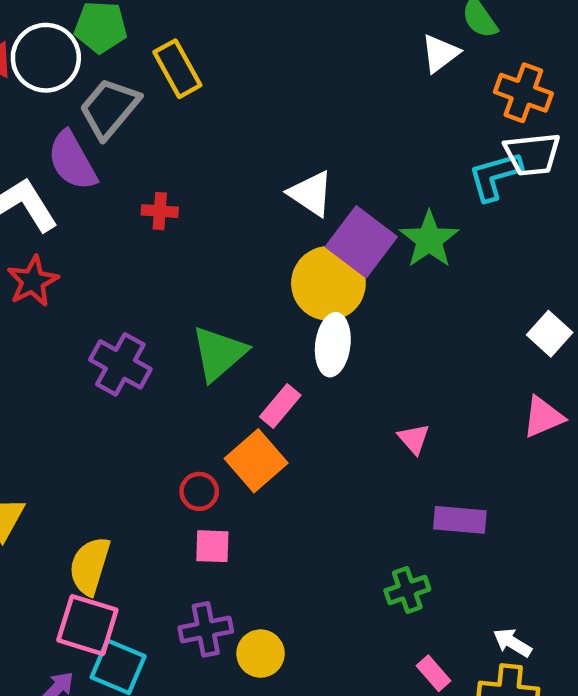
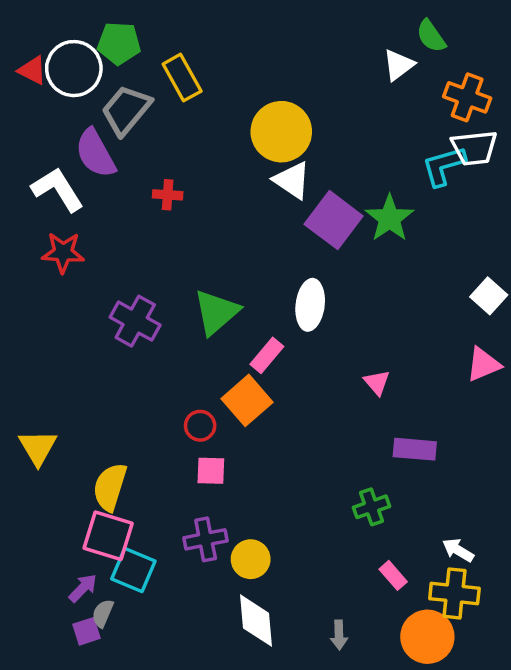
red star: (33, 281) -> (63, 253), turned 30
yellow circle: (328, 283) -> (281, 132), moved

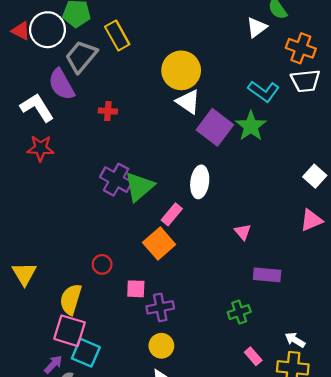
cyan L-shape: (444, 166) -> (264, 91), moved, turned -128
purple cross: (135, 321) -> (116, 180), moved
red circle: (200, 426) -> (102, 264), moved
purple cross: (206, 539) -> (160, 307), moved

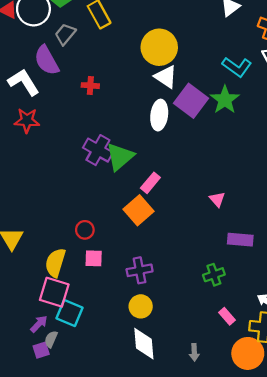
gray trapezoid: (81, 56) -> (65, 34), size x0.7
white ellipse: (200, 182) -> (159, 115), moved
pink square: (136, 289) -> (94, 258), moved

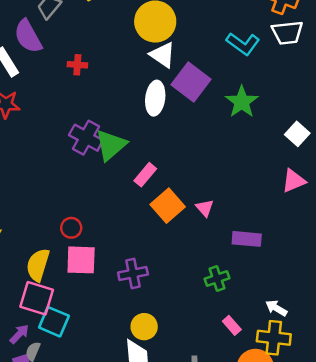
green star: (225, 100) -> (242, 102), moved
pink triangle: (217, 199) -> (205, 208), moved
orange square: (138, 210) -> (168, 206), moved
pink square: (94, 258) -> (81, 260), size x1.5
yellow circle: (141, 306) -> (144, 327), moved

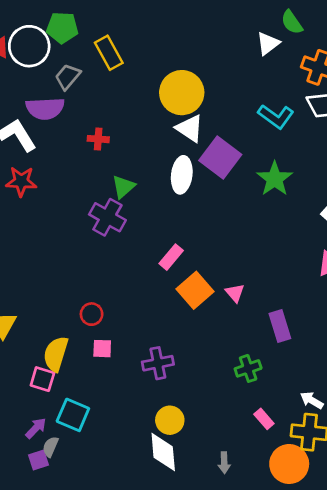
purple semicircle: (28, 36) -> (45, 109), turned -64
green triangle: (111, 145) -> (123, 187), moved, size x0.7
purple rectangle: (247, 239) -> (280, 326), turned 68
pink square: (81, 260) -> (102, 349), size x0.6
pink square: (37, 298) -> (42, 379), moved, size x0.7

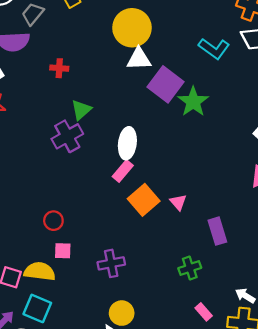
white triangle: (190, 128) -> (139, 59), turned -36
white ellipse: (182, 175) -> (127, 143), moved
green star: (275, 179) -> (193, 102), moved
purple cross: (107, 217) -> (67, 136), turned 32
yellow semicircle: (56, 354) -> (40, 271), moved, turned 80

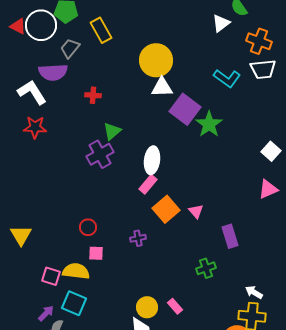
purple cross: (111, 263) -> (138, 238), moved, size x0.7
pink rectangle: (204, 312) -> (175, 306), moved

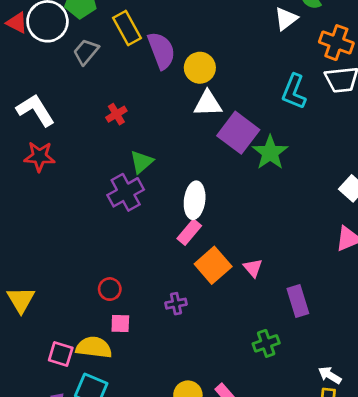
yellow circle: (156, 60) -> (200, 68), size x0.7
purple semicircle: (53, 72) -> (161, 50), moved, turned -108
cyan L-shape: (227, 78) -> (294, 92), turned 76
red cross: (93, 95) -> (116, 114), turned -35

